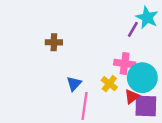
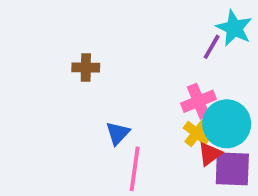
pink cross: (125, 64) -> (198, 101), turned -30
yellow cross: (109, 84) -> (197, 133), moved

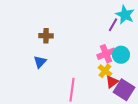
cyan circle: (227, 124) -> (121, 55), moved, size x0.7
blue triangle: (118, 133) -> (40, 62), moved
purple square: (232, 169) -> (124, 90), turned 30

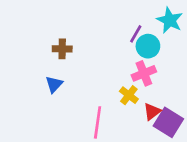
purple line: (113, 25) -> (136, 34), moved
cyan circle: (121, 55) -> (148, 46), moved
yellow cross: (105, 71) -> (129, 95), moved

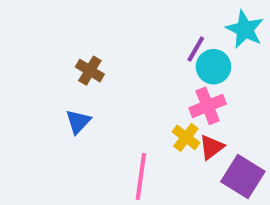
brown cross: (62, 49) -> (90, 71), turned 30
red triangle: (152, 111) -> (211, 147), moved

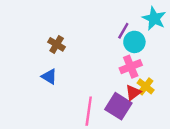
blue triangle: (78, 122) -> (49, 77), turned -42
yellow cross: (186, 137) -> (146, 86), moved
purple square: (243, 177) -> (118, 106), moved

